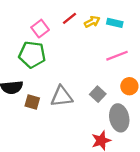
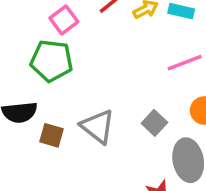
gray triangle: (62, 96) -> (98, 126), turned 45

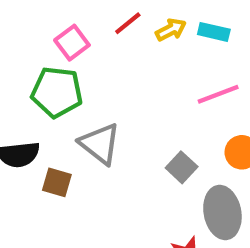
gray triangle: (98, 126) -> (100, 144), moved

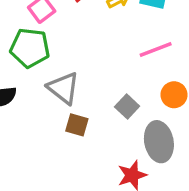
brown square: (57, 182) -> (77, 125), moved

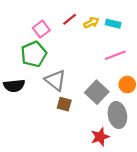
green pentagon: (30, 48) -> (34, 54), turned -30
gray square: (127, 106) -> (97, 92), size x1.5

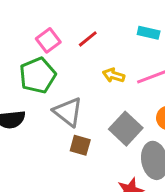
red line: (70, 19) -> (88, 39), moved
yellow arrow: (91, 23) -> (114, 75), moved, turned -136

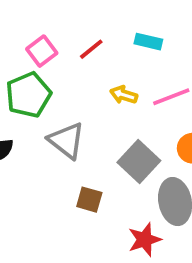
cyan rectangle: (149, 33) -> (148, 42), moved
brown square: (80, 145) -> (89, 200), moved

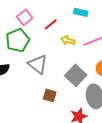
red line: (91, 49) -> (51, 24), moved

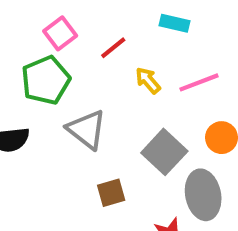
yellow arrow: (68, 40) -> (148, 80), turned 32
brown square: (50, 95) -> (111, 193), turned -32

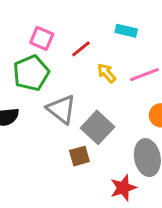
pink square: (60, 33) -> (42, 38), turned -30
gray square: (164, 152) -> (98, 127), moved

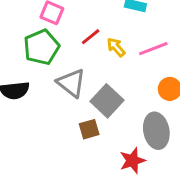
red line: (81, 49) -> (91, 37), moved

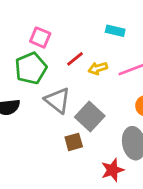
yellow arrow: (116, 47) -> (98, 68), turned -66

